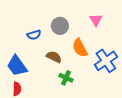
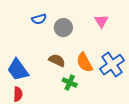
blue semicircle: (34, 35) -> (39, 19), moved
orange semicircle: (80, 48) -> (85, 62), moved

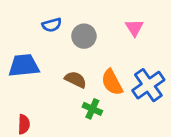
blue trapezoid: (18, 70) -> (24, 66), moved, turned 120

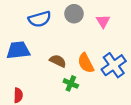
blue semicircle: (52, 25) -> (40, 19), size x1.5
gray circle: (84, 36) -> (74, 14), moved

